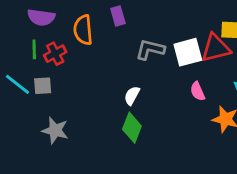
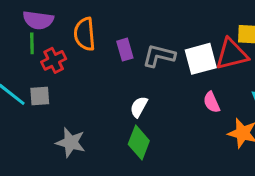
purple rectangle: (118, 16) -> (125, 50), moved
green line: (34, 49) -> (32, 43), moved
gray star: (55, 130) -> (71, 142), moved

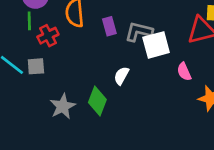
white square: (201, 59) -> (156, 45), moved
gray star: (71, 142) -> (63, 106), turned 30
green diamond: (139, 142) -> (97, 101), moved

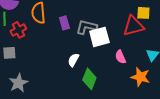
green diamond: (97, 101) -> (89, 79), moved
gray star: (63, 106) -> (18, 83), moved

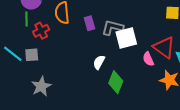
red triangle: (133, 26) -> (164, 47), moved, turned 50

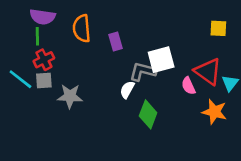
gray L-shape: (113, 27) -> (143, 71), moved
red cross: (41, 31) -> (44, 60), moved
gray star: (41, 86) -> (70, 96), moved, turned 30

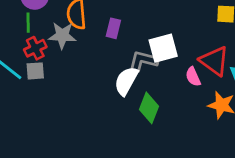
purple rectangle: (115, 41) -> (113, 28), turned 30
white semicircle: (127, 90) -> (126, 81), size x1.5
gray star: (70, 96) -> (62, 35), moved

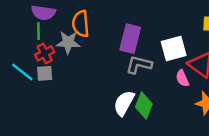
purple rectangle: (113, 28) -> (130, 39), moved, size x1.6
white square: (163, 48) -> (174, 49), moved
white semicircle: (126, 81) -> (124, 103), moved

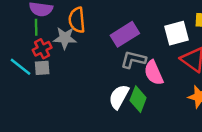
purple rectangle: (130, 39) -> (125, 34), turned 44
white square: (174, 49) -> (176, 33), moved
pink semicircle: (182, 78) -> (154, 73), moved, size x1.5

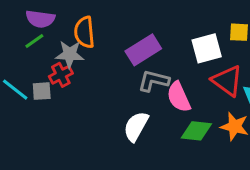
green line: (36, 27) -> (34, 41), turned 56
red cross: (42, 49) -> (61, 75), moved
green diamond: (138, 99) -> (196, 131), moved, turned 75

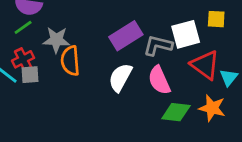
orange semicircle: (84, 32) -> (70, 61), moved
red cross: (61, 75) -> (23, 59), moved
gray L-shape: (154, 81) -> (158, 45), moved
white semicircle: (136, 126) -> (120, 77), moved

